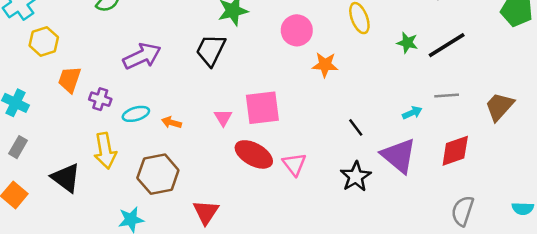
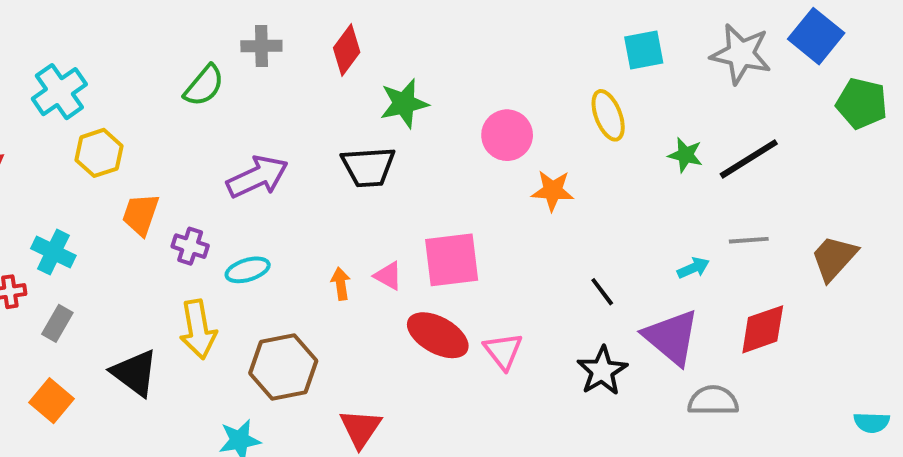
black trapezoid: (211, 50) -> (368, 167), turned -120
pink triangle: (223, 118) -> (388, 276), turned -30
orange arrow: (171, 122) -> (341, 284), moved, turned 66
gray semicircle: (463, 211) -> (713, 401), moved, turned 72

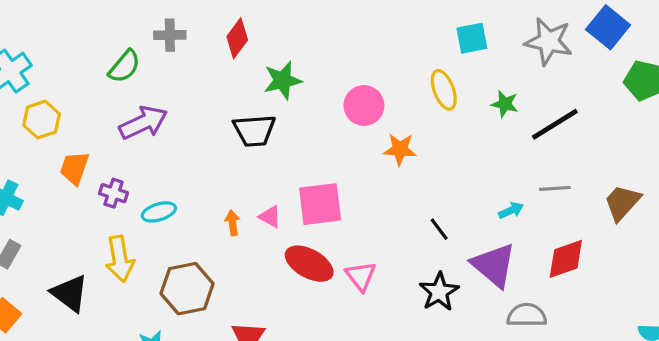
green star: (685, 155) -> (505, 104), moved
purple arrow: (257, 177) -> (143, 123), moved

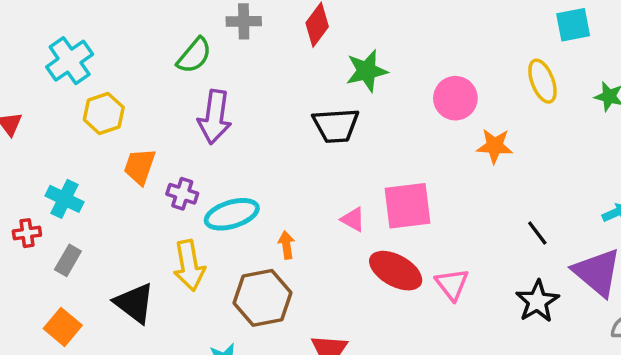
purple arrow: (143, 123) -> (215, 117), turned 123
cyan ellipse: (159, 212) -> (232, 214), size x1.4
orange arrow: (232, 223) -> (286, 245), moved

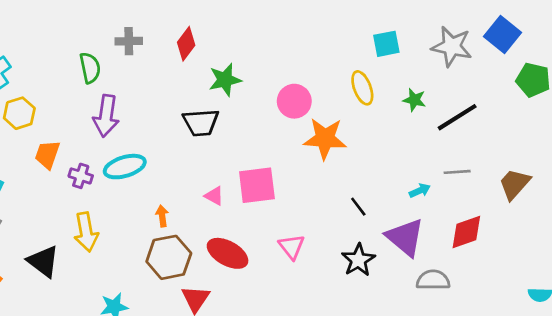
green semicircle: (194, 55) -> (90, 68), turned -52
orange star: (495, 146) -> (325, 139), size x1.5
cyan ellipse: (232, 214) -> (125, 167), moved
red ellipse: (396, 271) -> (228, 253), moved
brown hexagon: (262, 298) -> (169, 257), moved

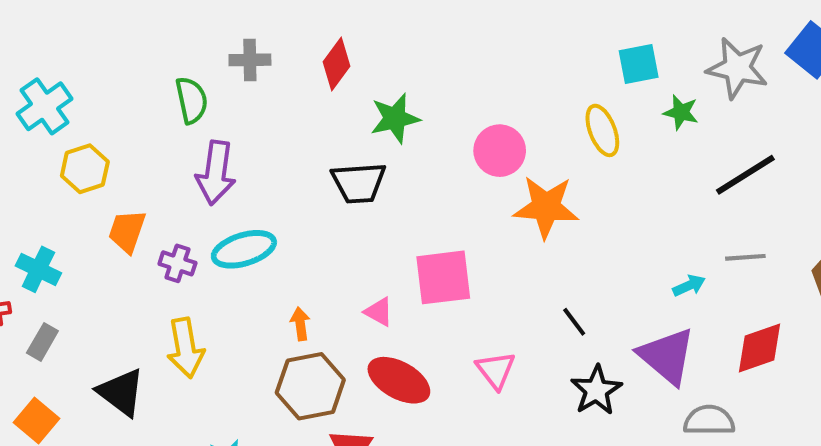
green star: (414, 100) -> (681, 112), moved
pink triangle: (214, 196) -> (379, 312), moved
black line: (358, 207) -> (574, 322), moved

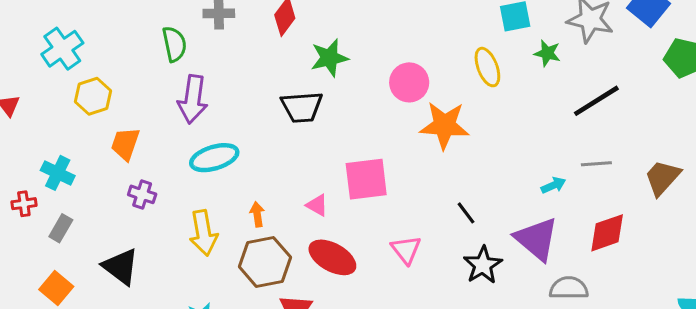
purple cross: (177, 263) -> (142, 194), moved
yellow arrow: (185, 348) -> (203, 233), moved

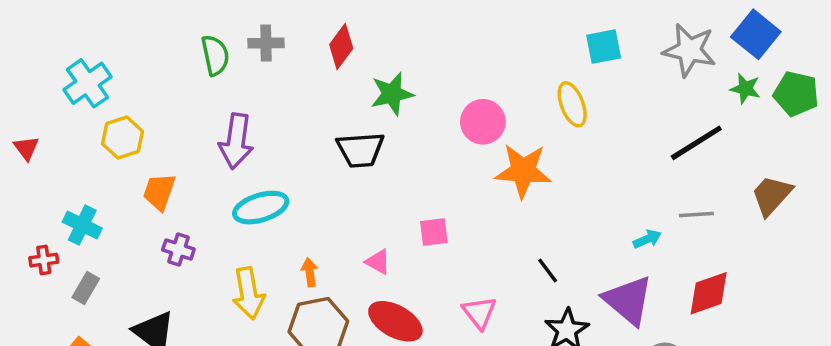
green semicircle: (174, 44) -> (215, 55), moved
green star: (547, 53) -> (745, 89), moved
brown trapezoid: (662, 178) -> (772, 195), moved
pink square: (366, 179) -> (434, 232), size x0.6

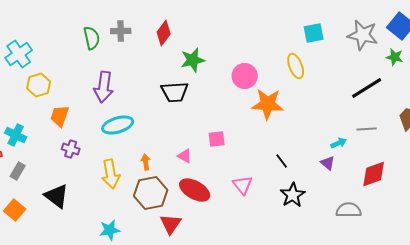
purple triangle: (628, 300) -> (328, 163), moved, size x0.5

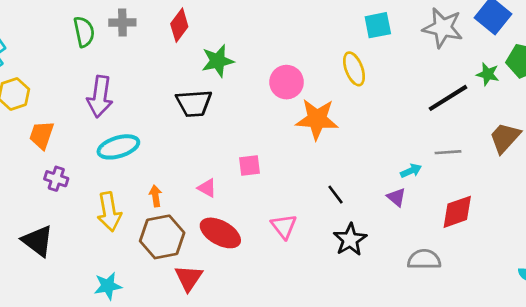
green star: (395, 57) -> (488, 74), moved

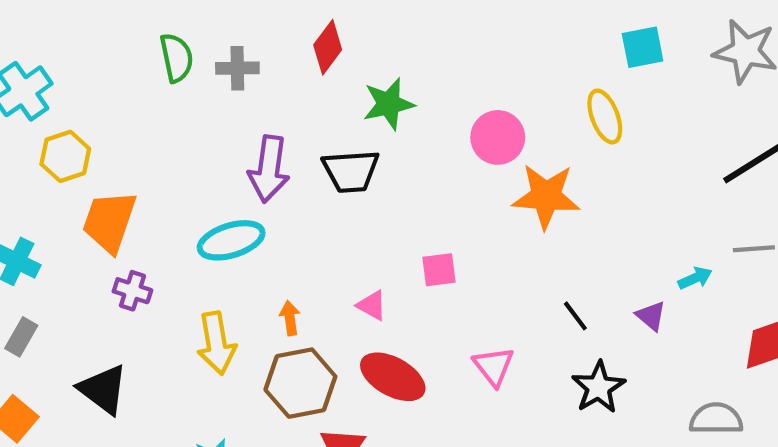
gray cross: (122, 23) -> (237, 68), moved
purple arrow: (100, 97) -> (269, 169), moved
orange trapezoid: (42, 135) -> (109, 221), size x1.4
purple triangle: (396, 197) -> (651, 316), moved

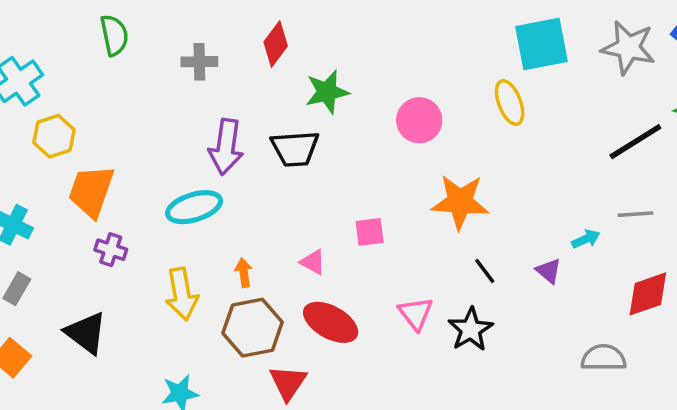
cyan square: (643, 47) -> (542, 44), size x1.5
green semicircle: (177, 58) -> (114, 35), moved
orange star: (546, 196) -> (460, 202), moved
black star: (599, 387) -> (471, 329), moved

